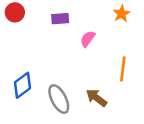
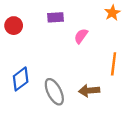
red circle: (15, 12) -> (14, 26), moved
brown arrow: (96, 98) -> (89, 91), turned -42

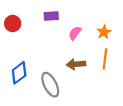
orange star: (112, 13) -> (104, 32), moved
brown arrow: (89, 91) -> (76, 64), moved

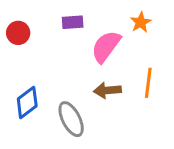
orange star: (104, 32) -> (141, 22), moved
pink semicircle: (75, 33) -> (106, 46), size x1.6

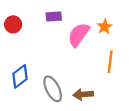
orange star: (141, 22) -> (105, 27), moved
brown arrow: (107, 90) -> (83, 94), moved

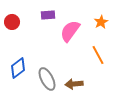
orange star: (105, 27) -> (101, 22), moved
orange line: (110, 62) -> (98, 55), turned -36

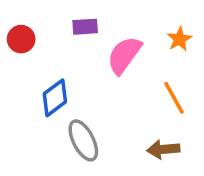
blue diamond: (18, 68) -> (55, 98), moved
brown arrow: (74, 84) -> (163, 149), moved

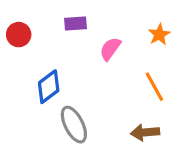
pink semicircle: (124, 55) -> (110, 49), size x0.7

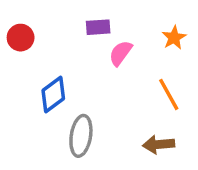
purple rectangle: (75, 23) -> (98, 27), moved
gray ellipse: (74, 125) -> (81, 136), turned 36

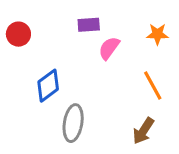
orange star: (174, 38) -> (157, 34), turned 30
brown arrow: (158, 144) -> (143, 131), turned -52

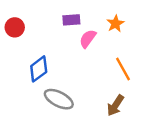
orange star: (157, 34) -> (115, 24), moved, turned -30
gray ellipse: (73, 123) -> (59, 99), turned -72

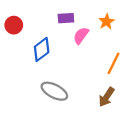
blue diamond: (39, 69) -> (42, 49), moved
orange line: (123, 69) -> (113, 63), turned 55

